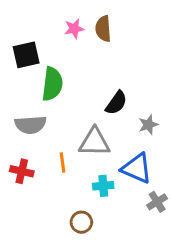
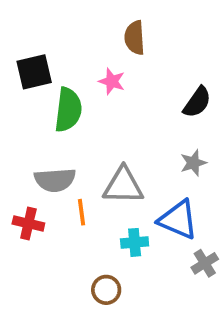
pink star: (74, 29) -> (112, 81), moved, turned 30
black semicircle: (116, 103) -> (197, 102), moved
gray semicircle: (30, 125) -> (55, 180), moved

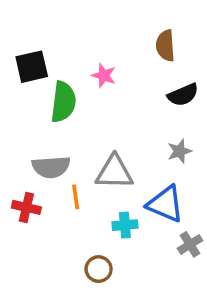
brown semicircle: (135, 38) -> (165, 46), moved
black semicircle: (197, 102) -> (183, 95), turned 32

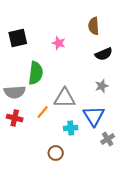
green semicircle: (63, 102) -> (36, 73), moved
gray semicircle: (51, 167) -> (15, 92), moved
orange line: (76, 197) -> (43, 112), turned 48
blue triangle: (165, 204) -> (94, 116), turned 35

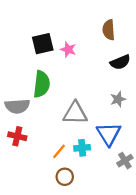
black square: (18, 38) -> (43, 44), moved
orange line: (43, 112) -> (59, 151), moved

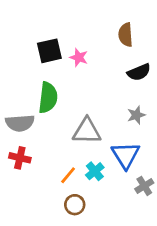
cyan cross: (82, 148) -> (95, 171), turned -35

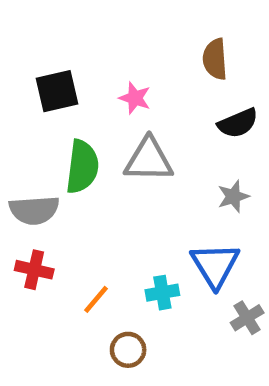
black square: (49, 51) -> (57, 91), moved
gray triangle: (87, 131) -> (149, 160), moved
cyan cross: (95, 171) -> (162, 293), turned 30
orange line: (68, 175) -> (96, 299), moved

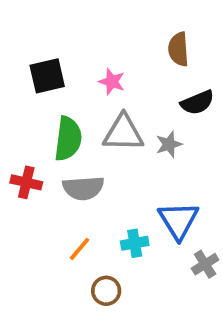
gray star: (233, 196) -> (169, 144), moved
gray semicircle: (34, 210) -> (83, 188), moved
red cross: (34, 270) -> (26, 182), moved

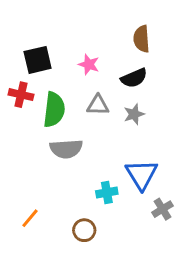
black semicircle: (197, 102) -> (134, 78), moved
gray triangle: (123, 133) -> (98, 105), size x0.7
red cross: (26, 182) -> (21, 95), moved
orange line: (80, 249) -> (30, 218), moved

